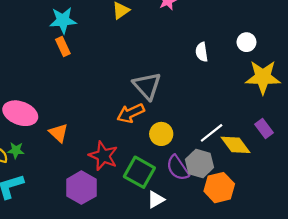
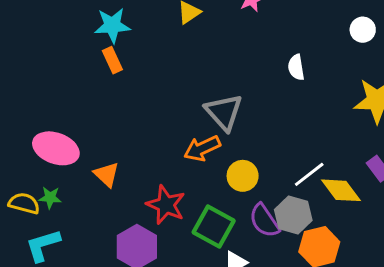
white circle: (246, 42) -> (363, 30), moved

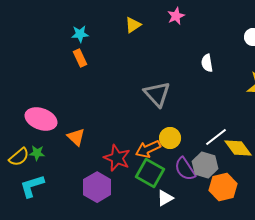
cyan star: (112, 25) -> (80, 34), size x0.7
orange arrow: (202, 148) -> (148, 149), moved
yellow semicircle: (24, 203) -> (19, 157), turned 125

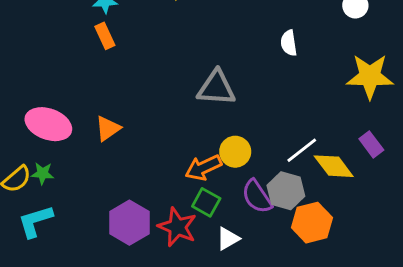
gray triangle: (157, 94) -> (216, 88), turned -44
orange triangle: (76, 137) -> (108, 128), moved, turned 42
red star: (117, 158) -> (177, 227), moved
green square: (150, 173) -> (206, 202), size x0.7

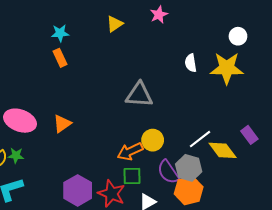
yellow star: (370, 76) -> (227, 68), moved
green square: (206, 202) -> (132, 176), turned -30
orange hexagon: (312, 223) -> (189, 190), moved

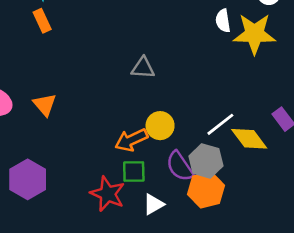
white semicircle: (191, 63) -> (223, 21), moved
gray triangle: (139, 95) -> (143, 68), size x0.7
orange triangle: (62, 124) -> (45, 105), turned -36
purple hexagon: (78, 190) -> (28, 179), moved

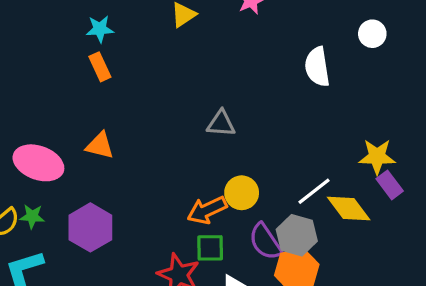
white semicircle: (223, 21) -> (317, 67), size x1.4
yellow star: (254, 34) -> (377, 157), moved, size x0.7
orange triangle: (45, 105) -> (100, 146), moved, turned -35
purple hexagon: (28, 179) -> (90, 227), moved

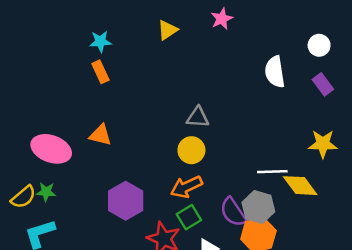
purple rectangle: (390, 185) -> (323, 84), moved
white line: (314, 191) -> (272, 172), turned 36
yellow circle: (242, 193) -> (191, 150), moved
purple hexagon: (90, 227) -> (126, 201), moved
green square: (210, 248) -> (189, 217), turned -30

